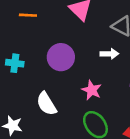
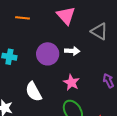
white arrow: (109, 54) -> (72, 51), moved

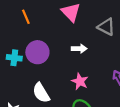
orange line: (23, 18) -> (26, 17), turned 64
purple circle: (48, 54) -> (37, 52), moved

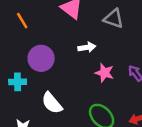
cyan cross: (14, 58) -> (18, 82), moved
pink star: (80, 81) -> (104, 73), moved

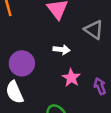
purple circle: (41, 58) -> (22, 63), moved

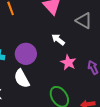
white arrow: (62, 50) -> (58, 39), turned -144

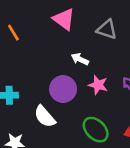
purple circle: (26, 54) -> (63, 89), moved

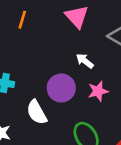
orange line: (13, 33) -> (22, 20), turned 36
pink star: (98, 85) -> (98, 91), turned 30

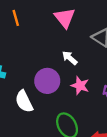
orange line: (22, 20) -> (16, 18), turned -35
pink star: (98, 91) -> (80, 86), turned 30

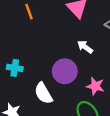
pink star: (80, 86) -> (95, 86), moved

